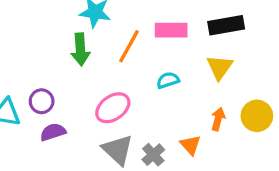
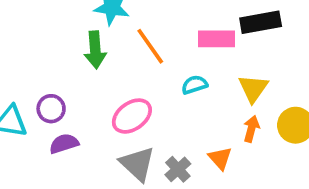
pink rectangle: (171, 30) -> (216, 39), moved
orange line: (129, 46) -> (150, 46), turned -64
yellow triangle: (220, 67) -> (253, 88), moved

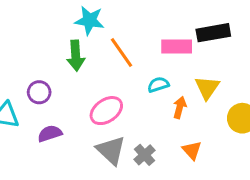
purple circle: (51, 109) -> (39, 92), moved
orange arrow: (251, 129) -> (180, 108), moved
orange triangle: (220, 158) -> (192, 150), moved

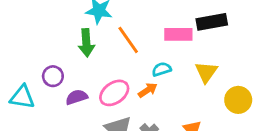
orange arrow: (180, 108) -> (148, 90), moved, turned 42
purple semicircle: (50, 133) -> (77, 97), moved

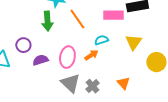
pink ellipse: (114, 93) -> (67, 57), turned -45

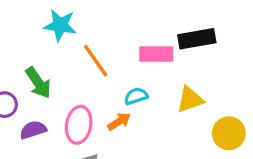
green arrow: (47, 21) -> (38, 83), moved, turned -30
yellow triangle: (133, 42) -> (190, 100), turned 36

